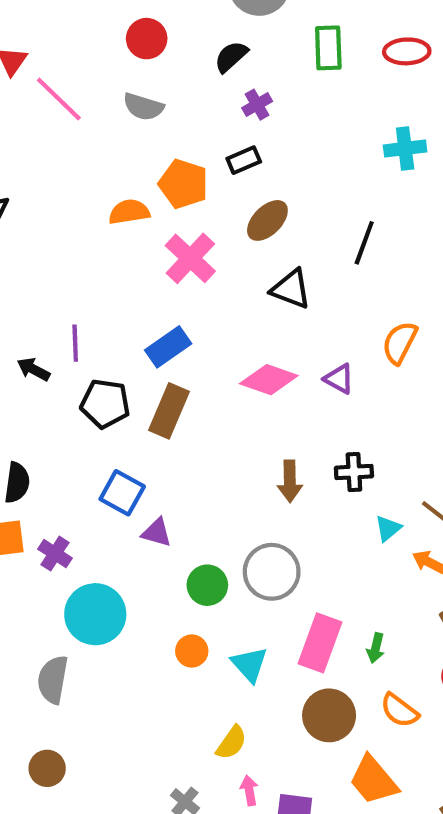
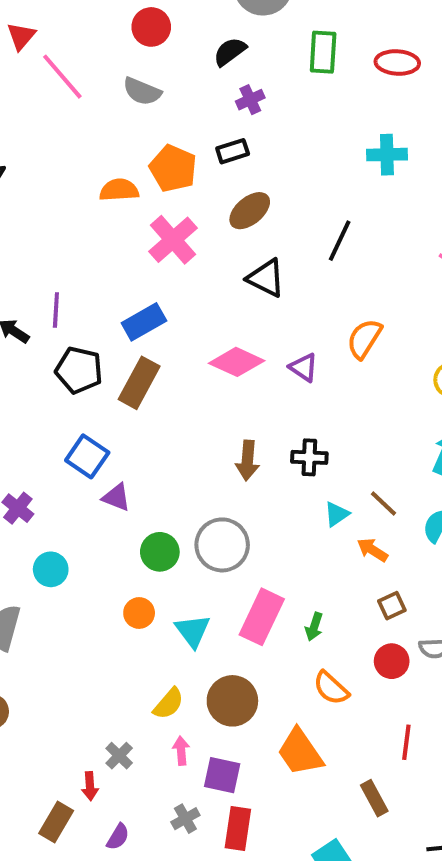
cyan circle: (95, 614) -> (51, 569), size x0.6
brown circle: (329, 715) -> (232, 701), moved

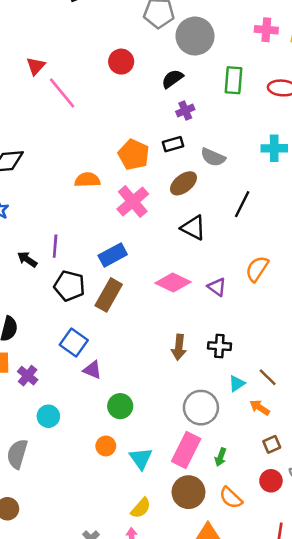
gray semicircle: (142, 91) -> (213, 157), moved
orange semicircle: (119, 190) -> (87, 180), moved
gray circle: (222, 545) -> (201, 408), moved
brown circle: (232, 701) -> (188, 492), moved
yellow semicircle: (169, 704) -> (141, 508), moved

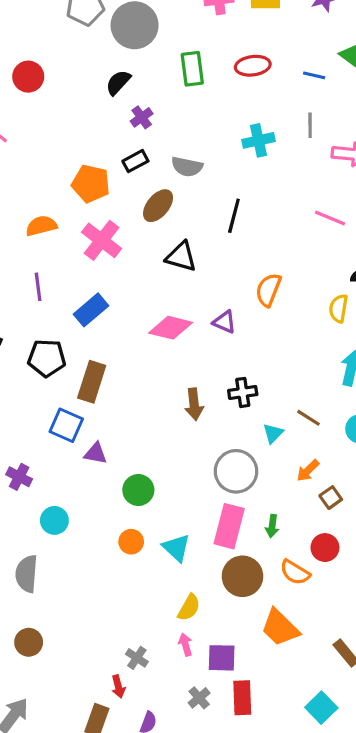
red circle: (121, 62) -> (28, 77), moved
purple line: (55, 246) -> (38, 287), moved
brown rectangle: (109, 295) -> (92, 382), moved
orange arrow: (260, 407) -> (308, 471), moved, turned -66
red circle: (271, 481) -> (325, 548), moved

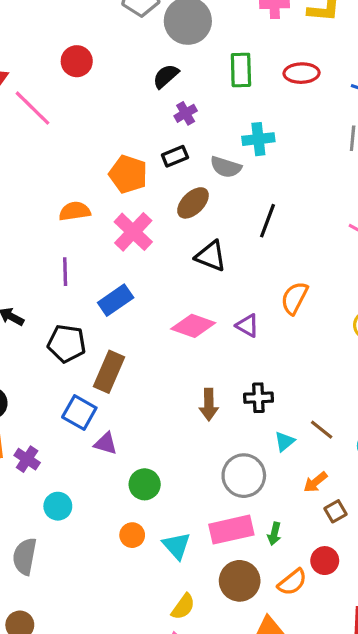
cyan cross: (258, 140) -> (258, 139), moved
pink rectangle: (229, 526) -> (231, 530), turned 57
orange semicircle: (295, 572) -> (292, 582), turned -76

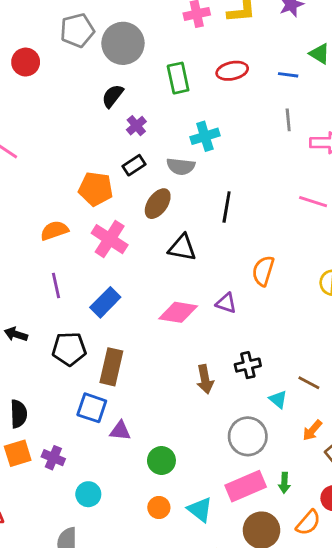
red circle: (77, 61) -> (26, 62), moved
cyan triangle: (285, 441) -> (278, 399), turned -30

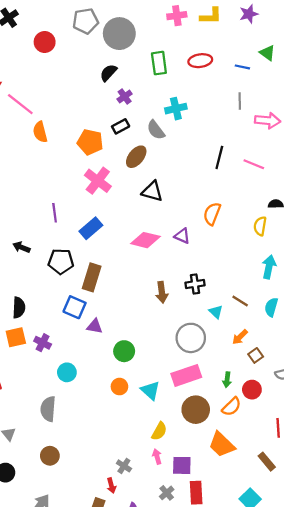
gray semicircle: (181, 166) -> (156, 130), turned 42
black line: (227, 207) -> (219, 157), moved
orange semicircle: (54, 231) -> (40, 132), moved, turned -90
green arrow: (284, 483) -> (227, 380), moved

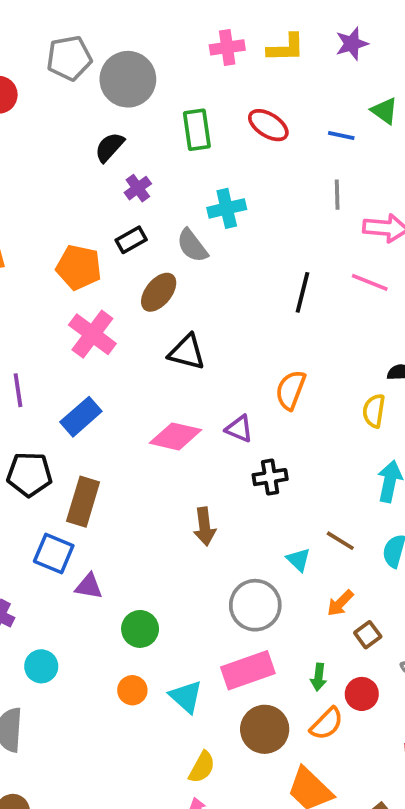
red ellipse: (200, 61) -> (268, 125), turned 40
pink line: (254, 164) -> (370, 282), moved
black cross: (195, 284) -> (270, 477), moved

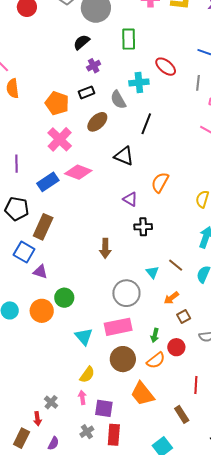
red ellipse: (268, 125) -> (166, 67), moved
black line: (302, 292) -> (146, 124), moved
black triangle: (187, 352) -> (124, 156), moved
pink diamond: (176, 436) -> (78, 172), moved
orange circle: (132, 690) -> (42, 311), moved, size x1.5

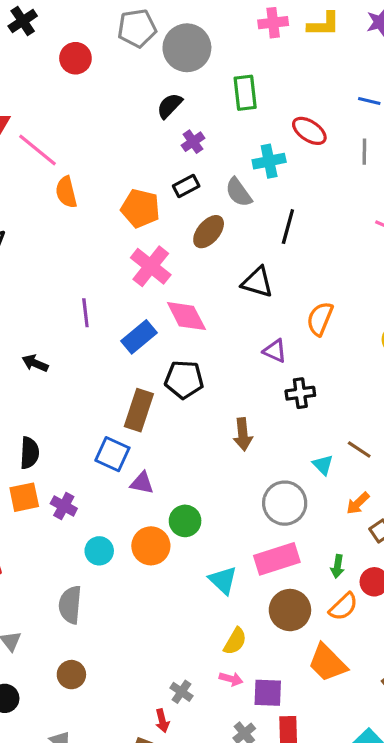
pink diamond: (78, 172) -> (186, 316), turned 48
black pentagon: (17, 209) -> (184, 380), moved
pink arrow: (82, 397) -> (231, 679), turned 120

